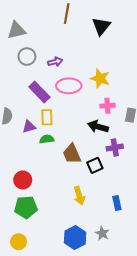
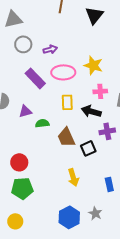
yellow rectangle: (47, 117) -> (67, 102), moved

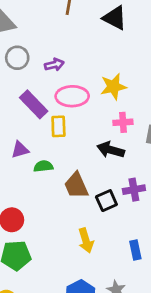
black triangle: (94, 15) -> (115, 18), turned -42
yellow star: (93, 65) -> (113, 87), turned -30
yellow rectangle: (67, 102) -> (58, 126), moved
purple cross: (107, 131) -> (134, 190), moved

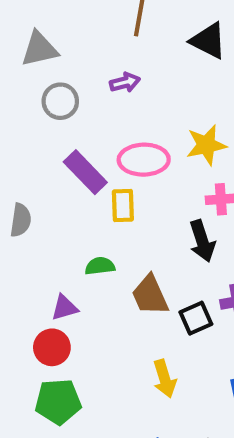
purple arrow: (54, 65) -> (125, 82), moved
purple triangle: (20, 150) -> (64, 308), moved
black arrow: (111, 150) -> (202, 241), turned -124

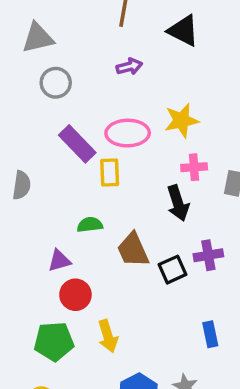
purple arrow: (125, 82) -> (129, 67), moved
red circle: (52, 347) -> (75, 295), moved
yellow arrow: (165, 379) -> (108, 336), moved

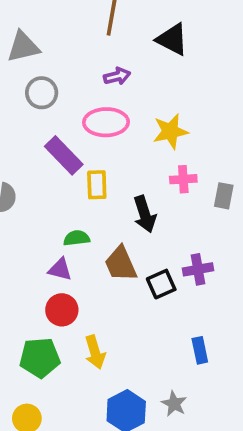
pink ellipse: (128, 133) -> (106, 122), moved
black arrow: (178, 203) -> (145, 214), moved
purple triangle: (59, 261) -> (60, 269), moved, turned 30

